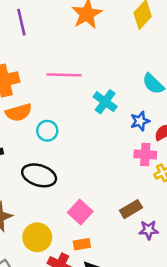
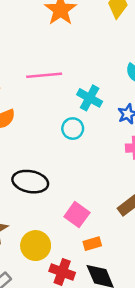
cyan circle: (47, 131) -> (73, 129), moved
orange rectangle: (82, 244) -> (92, 244), moved

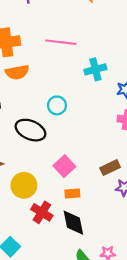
cyan cross: (90, 98) -> (95, 69), turned 35
cyan circle: (73, 129) -> (57, 105), moved

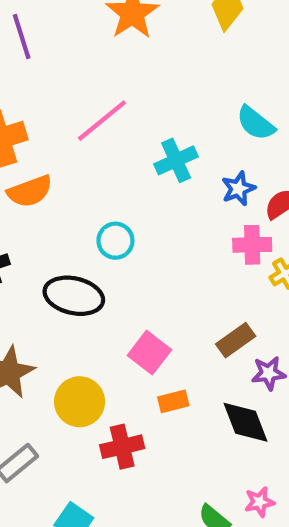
pink line: (61, 42) -> (102, 121), turned -36
red cross: (42, 212) -> (122, 447), turned -35
black diamond: (73, 223) -> (246, 422), moved

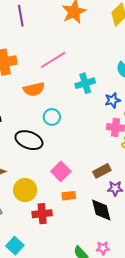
orange semicircle: (30, 191) -> (34, 89), moved

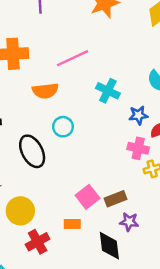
cyan cross: (85, 83) -> (108, 91), turned 36
black ellipse: (29, 140) -> (32, 151), turned 36
pink square: (61, 171) -> (88, 197), moved
red cross: (42, 214) -> (38, 242), turned -30

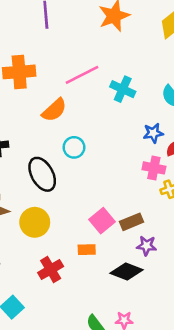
orange semicircle: (45, 91) -> (54, 110), turned -35
cyan cross: (108, 91) -> (123, 89), moved
yellow circle: (20, 211) -> (35, 222), moved
black diamond: (109, 246) -> (126, 271), turned -60

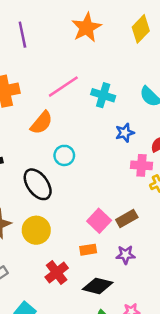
blue star: (153, 133) -> (125, 133), moved
purple star: (147, 246) -> (126, 255), moved
black diamond: (126, 271) -> (98, 286), moved

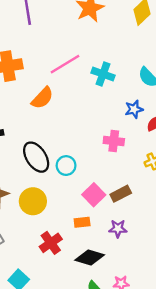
blue star: (125, 133) -> (134, 109), moved
cyan circle: (64, 155) -> (66, 166), moved
pink cross: (142, 165) -> (114, 141), moved

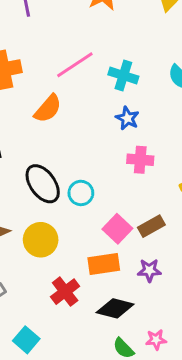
blue star: (134, 109) -> (127, 118), moved, turned -30
orange rectangle: (82, 222) -> (104, 264), size x1.5

